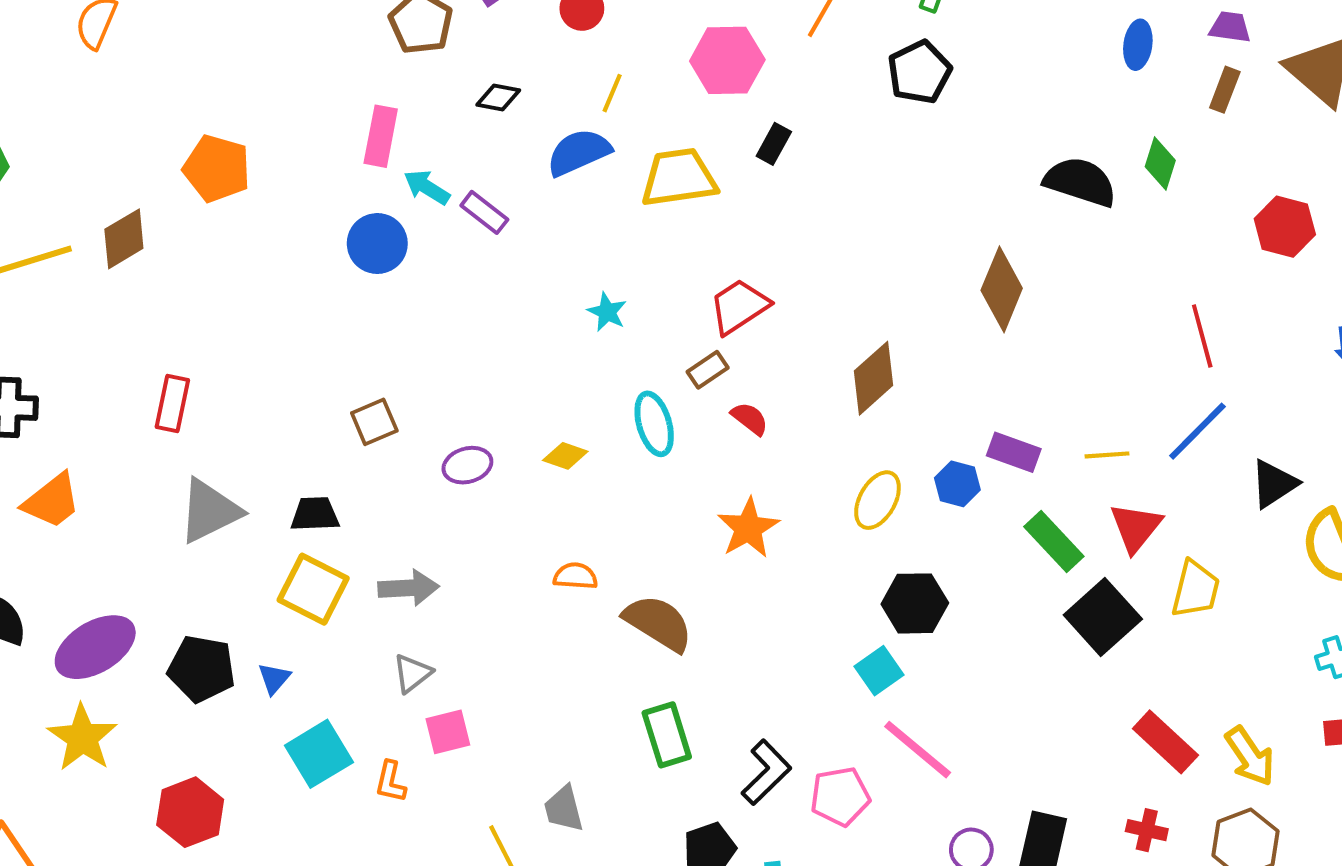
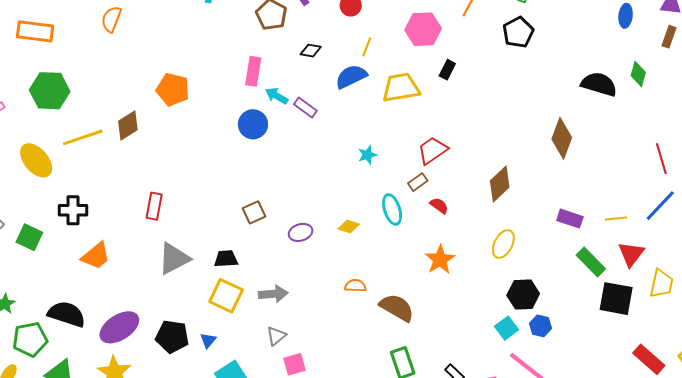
cyan star: (607, 312) -> (367, 155), turned 30
blue hexagon: (957, 484) -> (540, 326), moved
black square: (1103, 617) -> (616, 299), turned -36

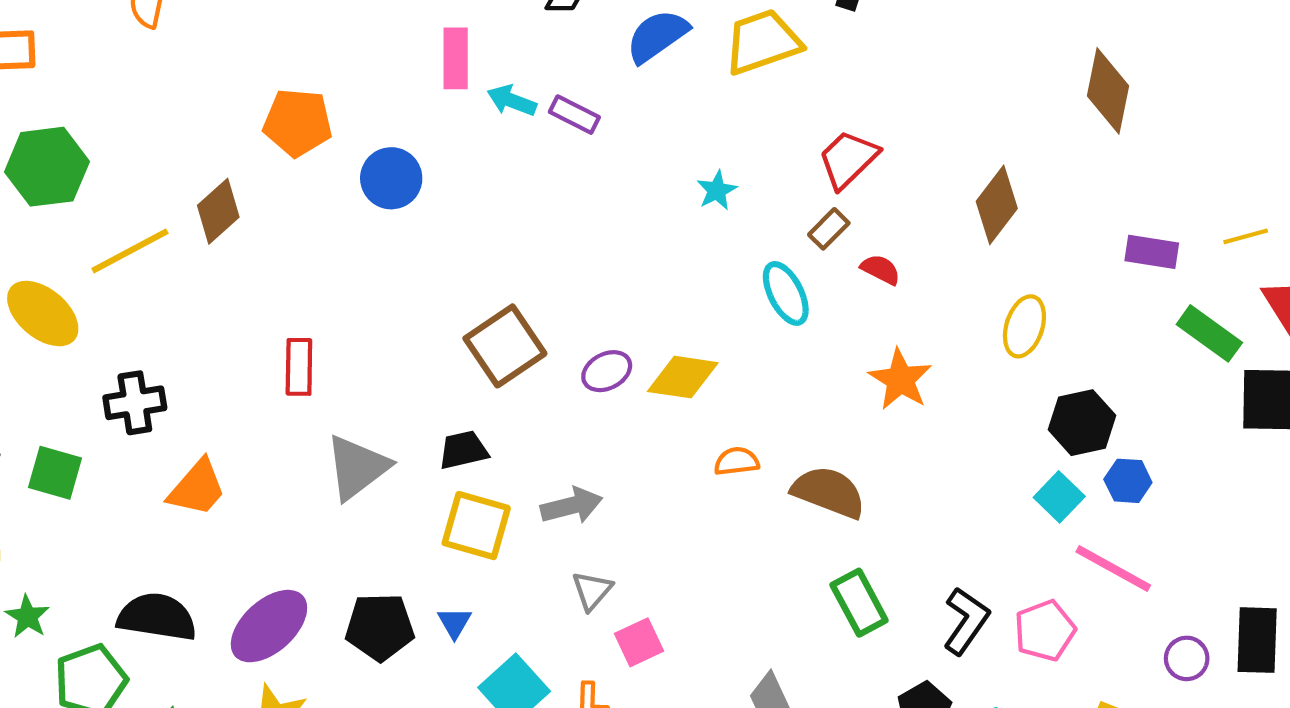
blue circle: (253, 124) -> (391, 178), moved
brown square: (254, 212) -> (505, 346), size x1.6
yellow diamond: (349, 227) -> (683, 377), moved, size x1.6

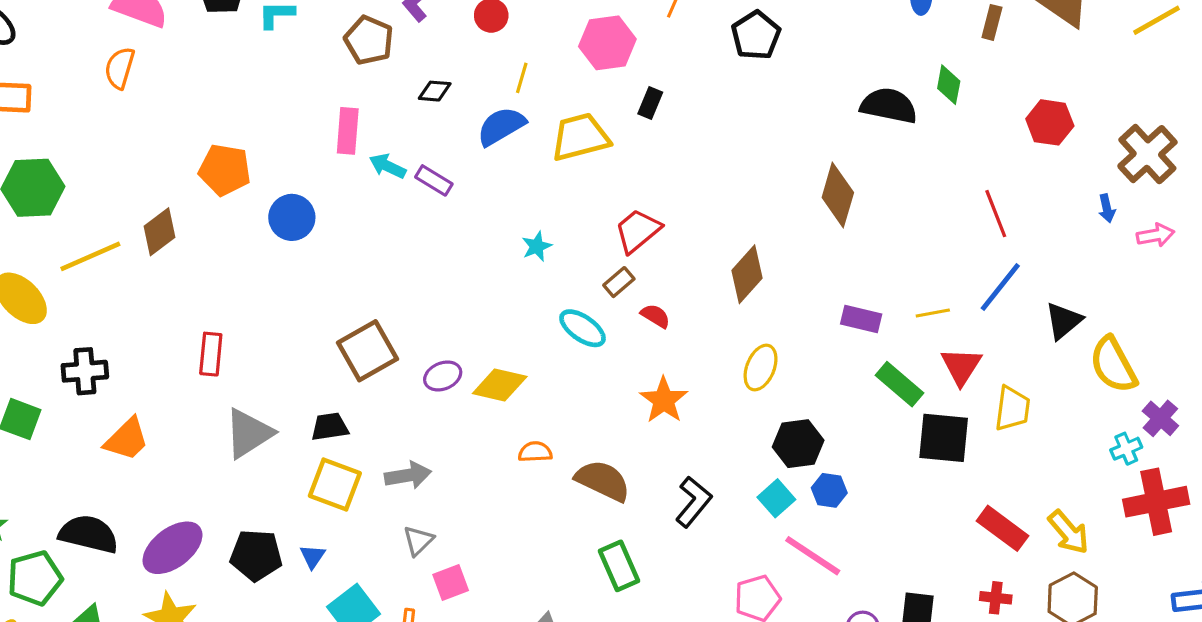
cyan ellipse: (786, 293) -> (582, 328), turned -33
black L-shape: (966, 621) -> (693, 502), moved

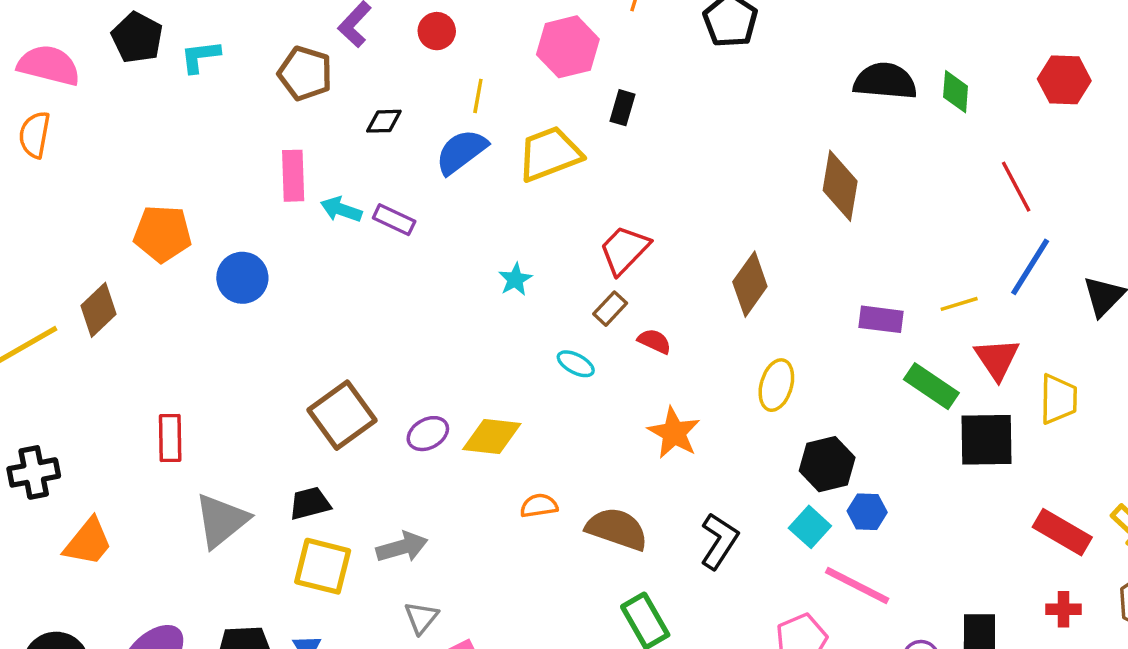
green diamond: (949, 85) -> (956, 92), moved
cyan ellipse: (582, 328) -> (576, 364), size x0.7

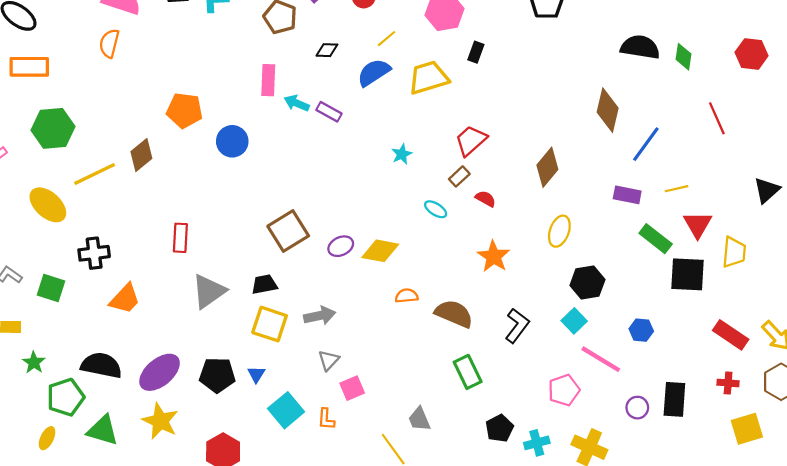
yellow line: (478, 96) -> (387, 39), turned 36
blue line: (1030, 267) -> (646, 144), moved
blue hexagon: (867, 512) -> (641, 330), moved

